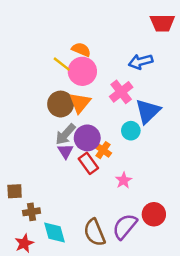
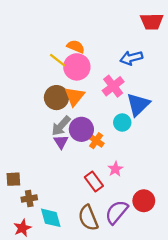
red rectangle: (88, 163) -> (94, 181), moved

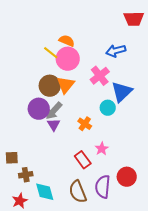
purple circle: (81, 129) -> (39, 109), moved
purple semicircle: (117, 212) -> (103, 187), turned -35

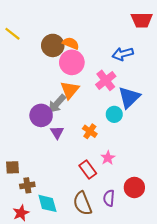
yellow line: (51, 53) -> (12, 34), moved
brown circle: (50, 86) -> (53, 45), moved
gray arrow: (54, 111) -> (57, 104), moved
purple semicircle: (103, 187) -> (109, 198), size x0.7

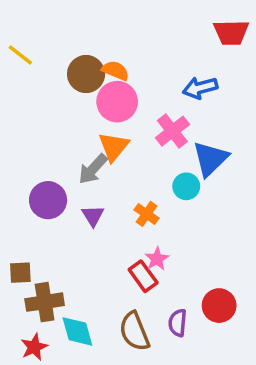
purple circle: (41, 115) -> (48, 200), moved
pink star: (108, 158) -> (157, 259), moved
brown cross: (27, 185) -> (45, 302), size x1.5

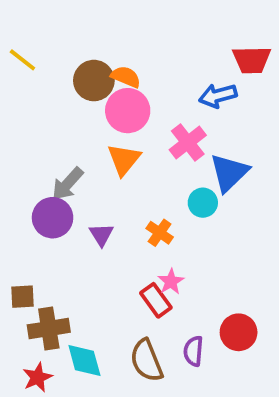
red trapezoid: (231, 33) -> (252, 60), moved
gray arrow: (93, 169) -> (68, 184), moved

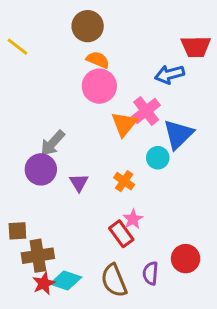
brown circle: (94, 81) -> (88, 26), moved
orange triangle: (124, 159) -> (124, 124), moved
cyan diamond: (84, 360) -> (66, 281), turned -56
red star: (38, 377) -> (44, 283), moved

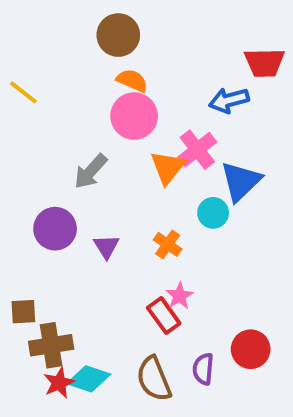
yellow line: (17, 47) -> (23, 92), moved
gray arrow: (53, 143) -> (91, 171), moved

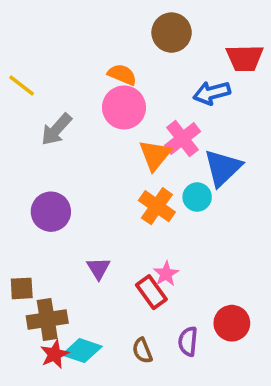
brown circle: (118, 35) -> (172, 33), moved
gray arrow: (91, 171) -> (56, 129), moved
orange cross: (168, 244) -> (157, 206), moved, size x1.4
purple triangle: (106, 246) -> (98, 268), moved
brown semicircle: (154, 379) -> (142, 351), size x0.6

